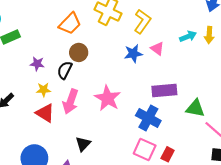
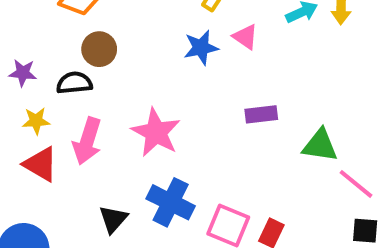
black semicircle: (65, 70) -> (74, 83), turned 60
purple rectangle: (164, 91) -> (261, 114), size x0.7
blue cross: (148, 118) -> (171, 202), moved

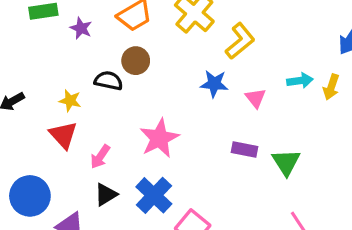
pink triangle: (245, 37) -> (256, 98), moved
purple star: (23, 73) -> (81, 28), moved
pink arrow: (87, 141) -> (100, 157), moved, size x0.7
green triangle: (320, 145) -> (286, 162), moved, turned 32

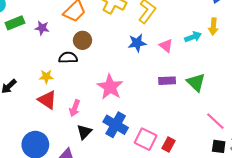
cyan arrow: (300, 81) -> (193, 37), moved

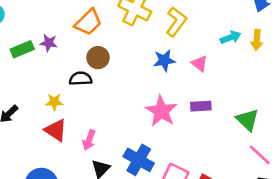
green rectangle: (15, 23) -> (22, 49), moved
cyan arrow: (193, 37) -> (231, 37), moved
green triangle: (196, 82) -> (247, 120), moved
pink star: (110, 87) -> (161, 111), moved

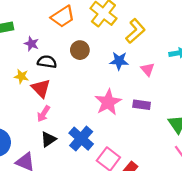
purple star: (49, 43) -> (31, 44), moved
brown circle: (98, 58) -> (80, 50), moved
red triangle: (56, 130) -> (41, 88), moved

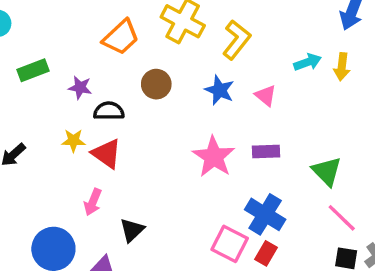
blue star: (119, 61) -> (219, 90), turned 30
pink arrow: (44, 114) -> (93, 202), moved
blue cross: (81, 139) -> (265, 214), moved

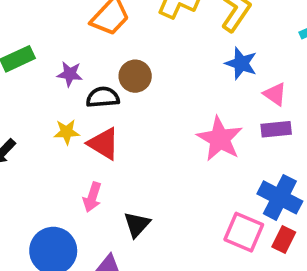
brown circle: (156, 84) -> (135, 76), moved
blue star: (219, 90) -> (241, 63), moved
pink triangle: (266, 96) -> (275, 94), moved

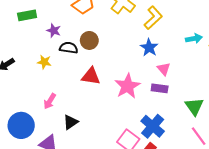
red triangle: (104, 144) -> (91, 76), moved, turned -36

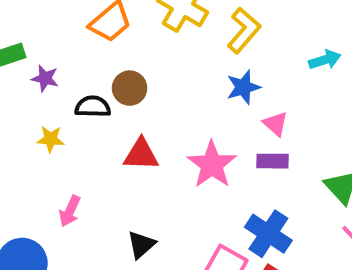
purple star: (54, 31) -> (45, 78), moved
blue star: (149, 48) -> (243, 87), turned 30
black triangle: (71, 122) -> (141, 245), moved

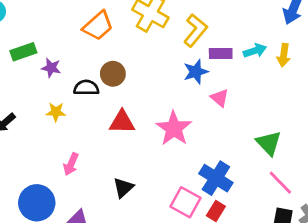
purple rectangle: (272, 161) -> (221, 54), moved

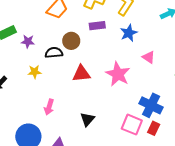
purple rectangle: (221, 54) -> (97, 26), moved
pink triangle: (220, 98) -> (149, 57), moved

